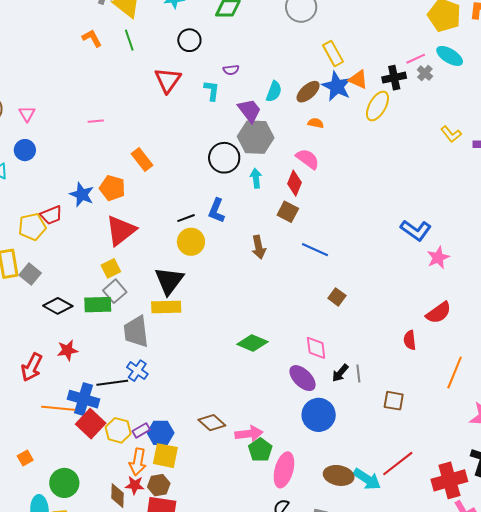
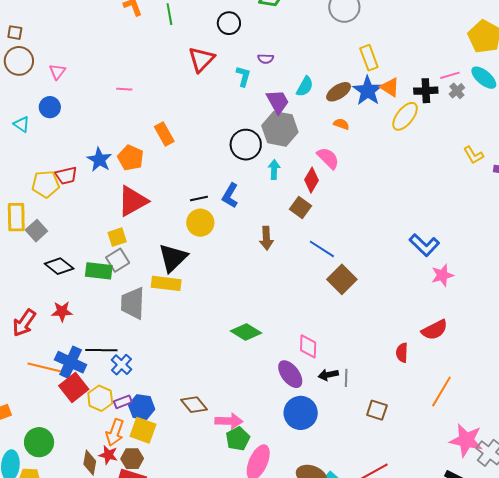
brown square: (337, 297) -> (342, 279), moved, size x1.6
blue cross: (137, 371) -> (121, 365), moved
black arrow: (340, 373) -> (328, 375), turned 30

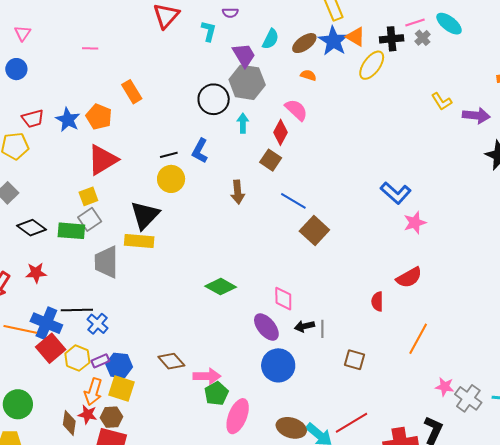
red trapezoid: (66, 175) -> (33, 119), moved
pink star: (466, 440) -> (445, 387), size x0.6

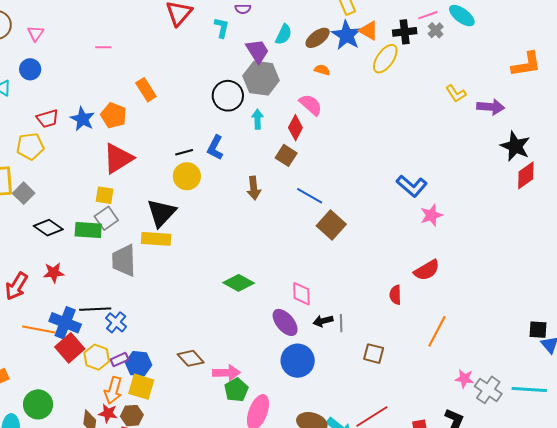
yellow square: (88, 196) -> (105, 195), turned 30

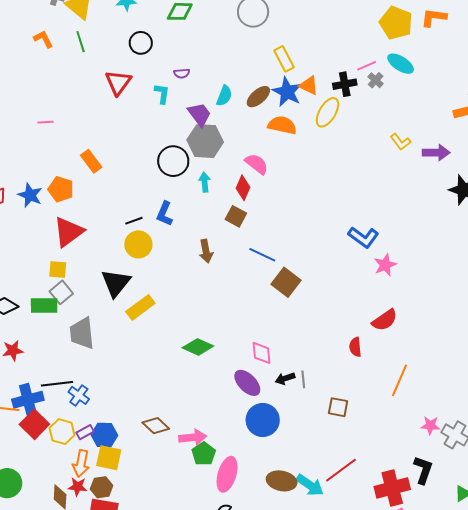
orange semicircle: (322, 70) -> (282, 125), moved, size x1.8
yellow rectangle: (156, 239) -> (140, 307), moved, turned -36
blue cross: (65, 323) -> (28, 400), turned -32

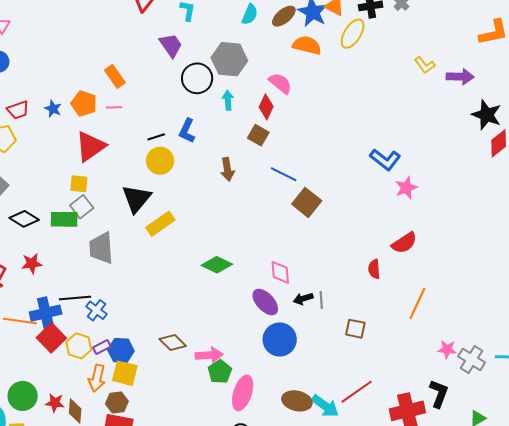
purple trapezoid: (199, 114) -> (171, 45), moved
pink line: (46, 122) -> (114, 107), moved
blue star: (30, 195) -> (53, 109), size x0.7
red star: (78, 487) -> (55, 403), moved

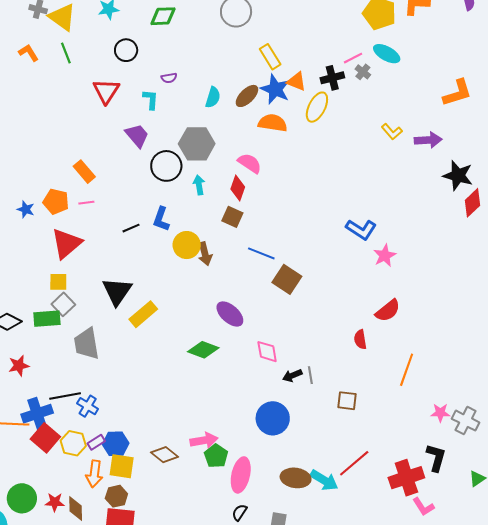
yellow circle: (160, 161) -> (187, 245), moved
purple ellipse: (265, 302) -> (230, 314), moved
brown diamond: (173, 342) -> (164, 455), moved

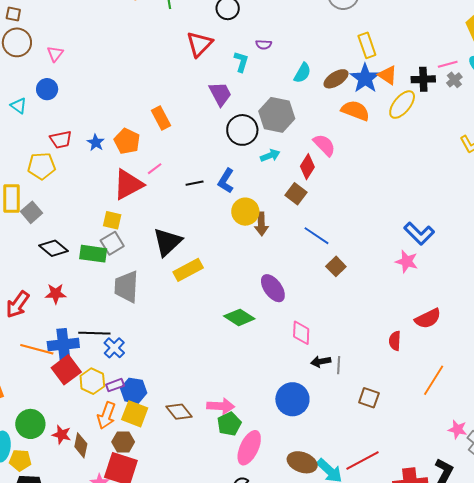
cyan arrow: (199, 185) -> (270, 155), turned 66
pink line: (86, 203) -> (155, 169), moved, turned -42
pink star: (385, 256) -> (407, 262), moved, turned 30
brown square: (287, 279) -> (336, 266), size x0.7

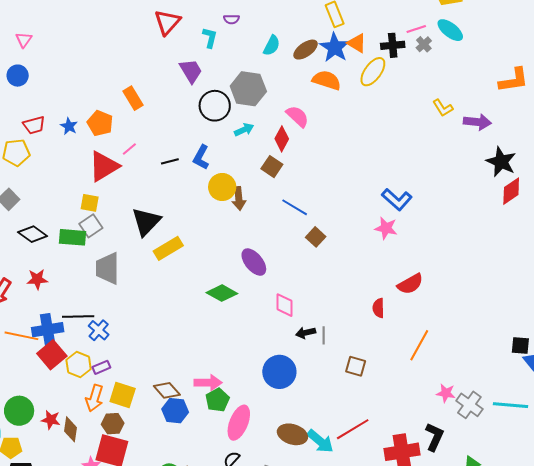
blue hexagon: (134, 391) -> (175, 411), moved

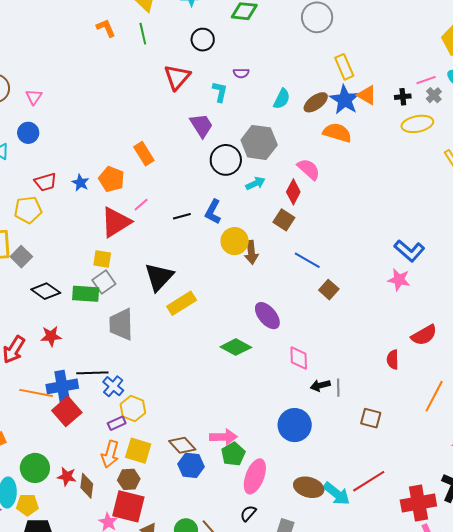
black cross: (393, 45) -> (403, 97), size x0.7
yellow ellipse: (373, 72) -> (417, 124), moved, turned 44
yellow hexagon: (79, 365) -> (133, 408), moved

